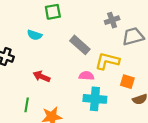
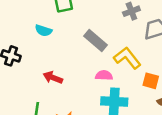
yellow L-shape: (107, 61) -> (127, 58), turned 40

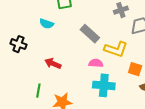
yellow L-shape: (127, 58) -> (116, 49), turned 145

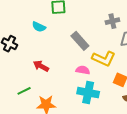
green line: (38, 91) -> (24, 91), turned 48

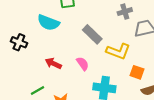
cyan semicircle: (39, 27) -> (48, 23), size x1.5
pink semicircle: (83, 70) -> (83, 64), moved, turned 48

